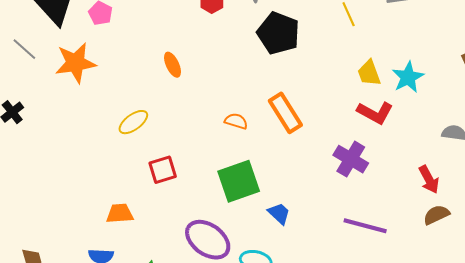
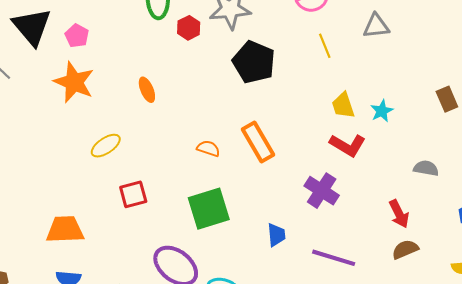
orange star: (76, 63) -> (74, 82), moved, turned 30
cyan star: (408, 77) -> (382, 111), size x0.7
orange trapezoid: (120, 213) -> (65, 230), moved, size x1.4
blue trapezoid: (279, 213) -> (276, 235), moved, turned 40

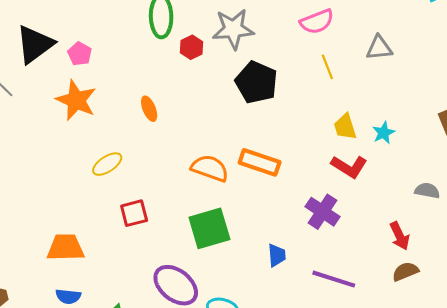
black triangle: (32, 27) -> (35, 44), turned 33
orange rectangle: (258, 142) -> (260, 162), turned -42
orange semicircle: (208, 148) -> (210, 168), size x1.6

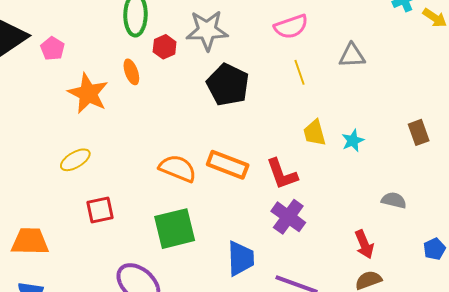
orange star: (76, 100) -> (88, 93), moved
orange ellipse: (149, 109) -> (131, 72), moved
red L-shape: (349, 167) -> (282, 174), moved, turned 36
blue trapezoid: (277, 255) -> (241, 258), size x1.5

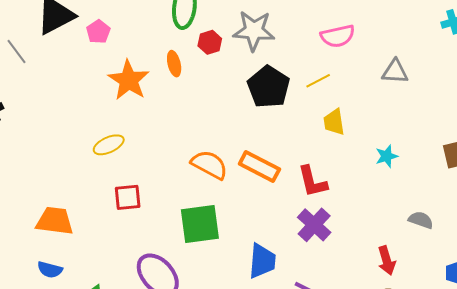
yellow line: (299, 72) -> (318, 81), moved, turned 75
yellow trapezoid: (315, 133) -> (334, 122), moved

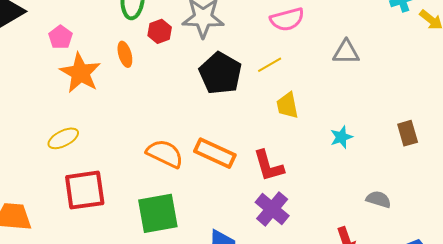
pink pentagon: (98, 32) -> (60, 37), moved
red square: (128, 197) -> (85, 190), size x1.5

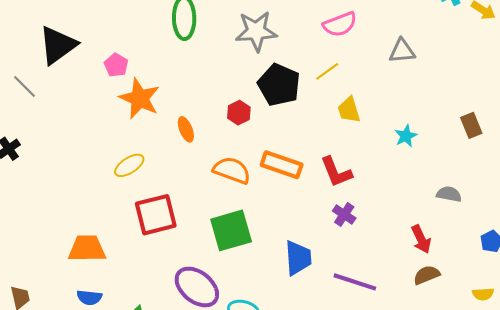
red hexagon: (160, 31) -> (239, 113), moved
orange ellipse: (125, 54) -> (186, 129), moved
purple cross: (272, 209) -> (344, 215), size x0.7

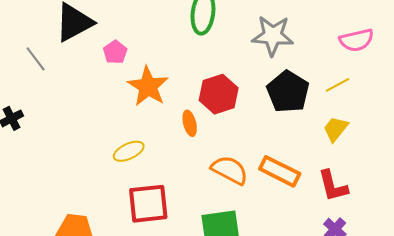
pink pentagon: (116, 65) -> (115, 52), moved
yellow trapezoid: (349, 110) -> (336, 129), moved, turned 48
red hexagon: (239, 113) -> (219, 94), moved, size x1.6

